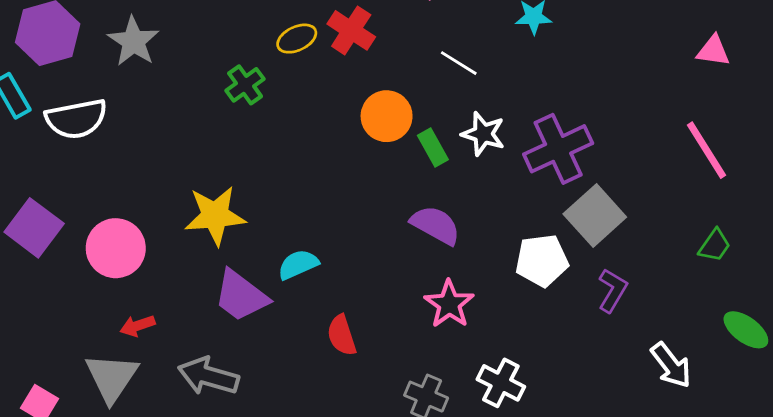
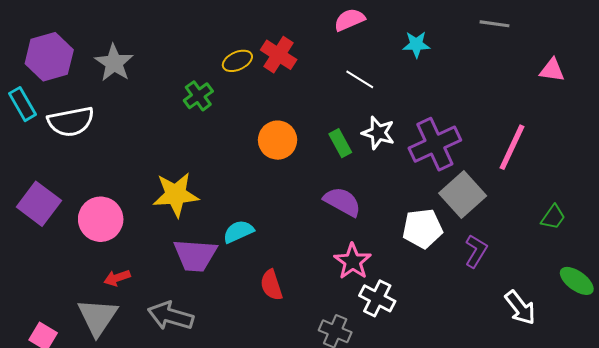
orange circle: (387, 116) -> (278, 140), moved
pink line: (706, 150) -> (512, 147), moved, turned 57
purple trapezoid: (241, 296) -> (195, 255), turned -33
white cross: (501, 383) -> (377, 298), moved

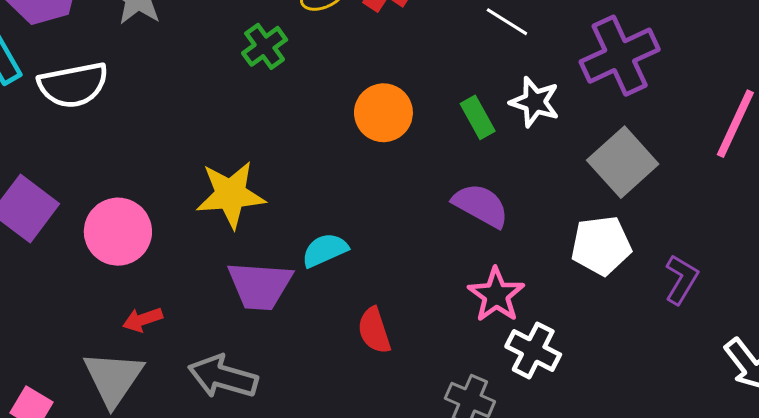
purple cross: (435, 144) -> (620, 56), moved
gray square: (463, 195) -> (623, 162), moved

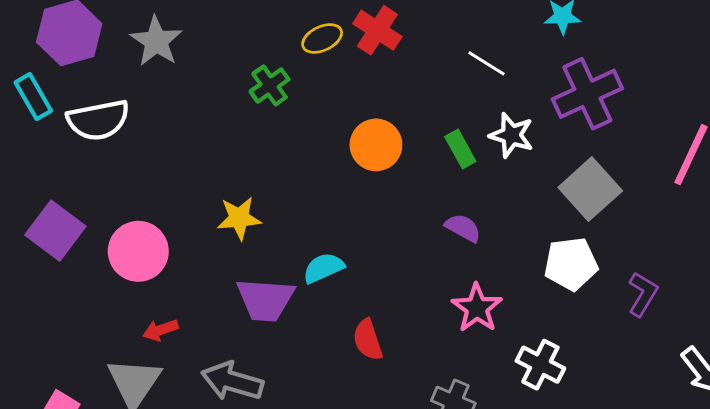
yellow star: (231, 195) -> (239, 218), size x0.7
purple semicircle: (481, 205) -> (463, 228), size x0.7
white cross: (533, 350) -> (540, 365), moved

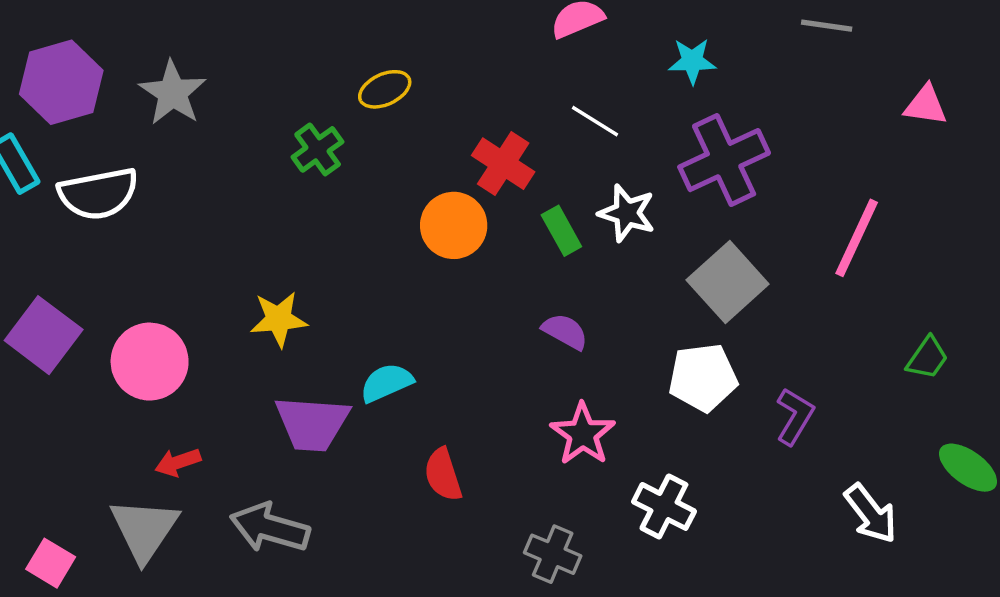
red cross: (377, 30) -> (503, 164), moved

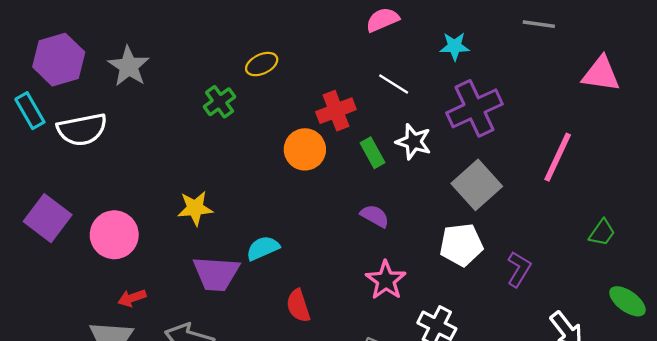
pink triangle: (926, 105) -> (601, 74), size x1.4
red cross: (503, 164) -> (336, 111), turned 36

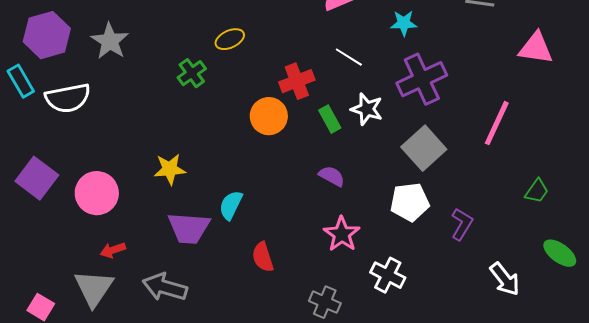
cyan semicircle: (263, 248) -> (231, 205), turned -40

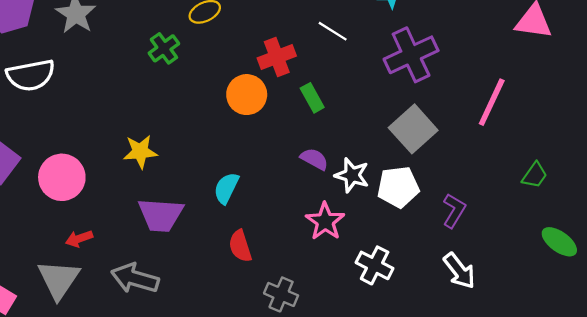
white star: (367, 109) -> (352, 175), moved
cyan semicircle: (231, 205) -> (226, 188), moved
white arrow: (505, 279) -> (459, 271), moved
gray cross: (325, 302) -> (281, 294), moved

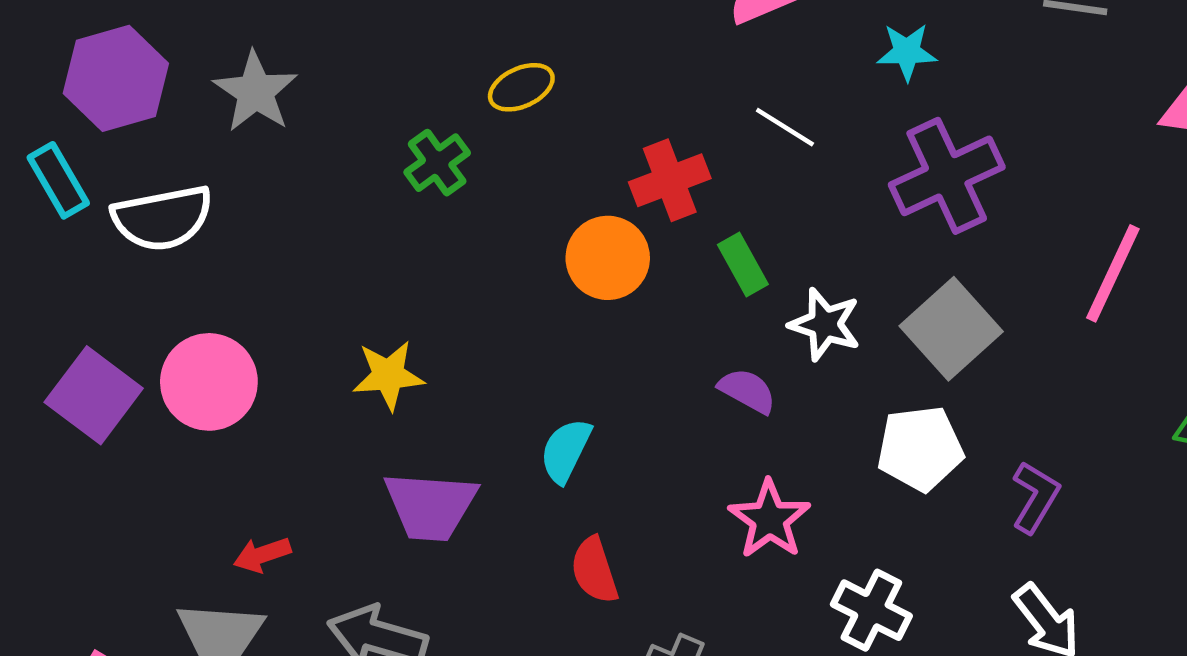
white star: (352, 175) -> (825, 324), moved
pink circle: (62, 177) -> (209, 382), moved

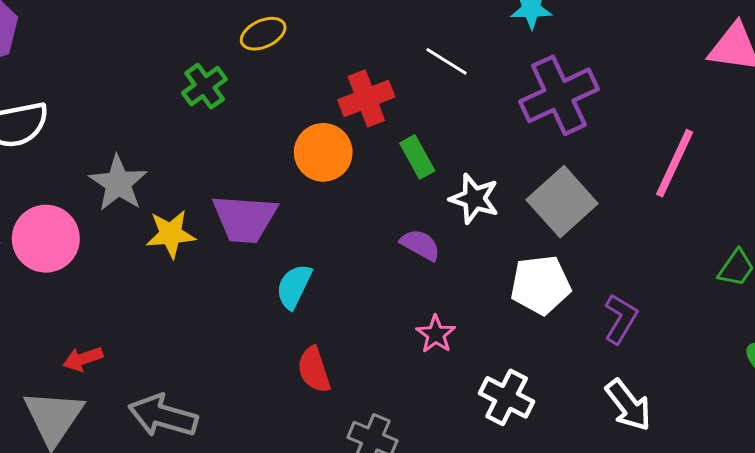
gray star: (255, 92) -> (118, 183), moved
purple trapezoid: (430, 506) -> (245, 219), moved
pink star: (769, 519) -> (436, 334), size x0.7

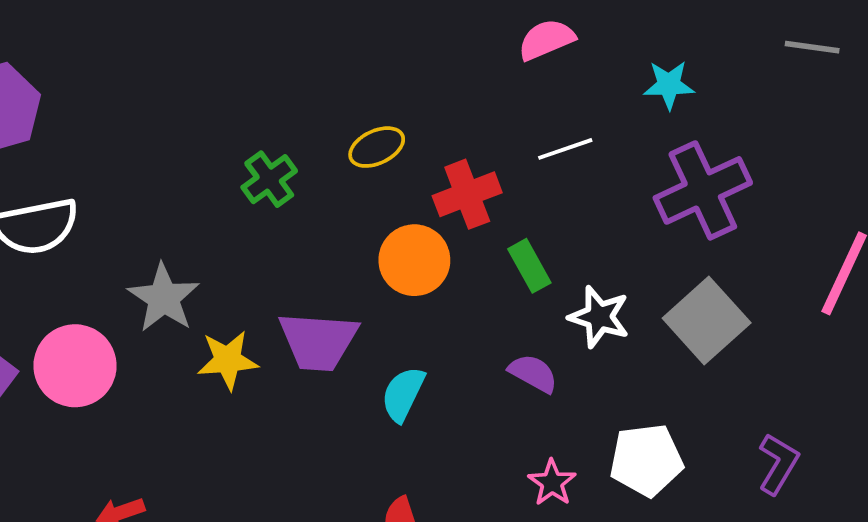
yellow ellipse: (263, 34) -> (377, 147), moved
white line: (446, 61) -> (565, 149), turned -51
white pentagon: (540, 285) -> (646, 460), moved
cyan semicircle: (294, 286) -> (403, 394), moved

